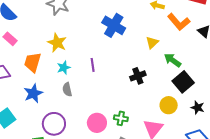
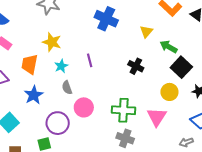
black cross: (138, 76) -> (136, 66), turned -35
green cross: (121, 118) -> (123, 110), size x1.6
pink circle: (97, 123) -> (84, 107), moved

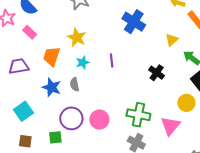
gray semicircle: (67, 88) -> (75, 84), moved
blue star: (34, 95) -> (52, 87), turned -30
pink circle: (84, 107) -> (99, 120), moved

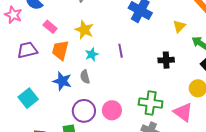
pink rectangle: (30, 32) -> (50, 27), moved
purple trapezoid: (19, 66) -> (27, 50), moved
black cross: (157, 73) -> (166, 60), turned -35
cyan square: (23, 111) -> (28, 98), moved
pink triangle: (170, 126) -> (183, 112), turned -30

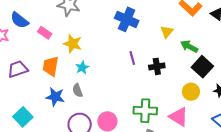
pink rectangle: (50, 27) -> (45, 33), moved
purple line: (121, 51) -> (132, 58), moved

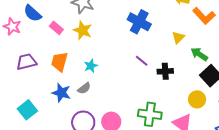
yellow star: (73, 44) -> (83, 30), moved
purple line: (132, 58) -> (142, 61), turned -40
gray semicircle: (78, 90) -> (84, 88), turned -112

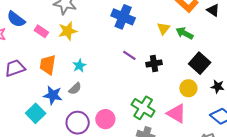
yellow star: (83, 30) -> (68, 31), turned -30
green arrow: (199, 54) -> (185, 33), moved
cyan square: (27, 110) -> (36, 113), moved
green cross: (150, 114) -> (143, 108), turned 30

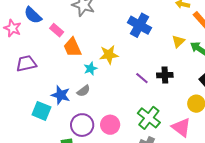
yellow star: (68, 31) -> (109, 55), moved
purple line: (129, 55) -> (142, 78), moved
orange trapezoid: (48, 65) -> (72, 47), moved, turned -40
cyan square: (36, 113) -> (41, 111), turned -30

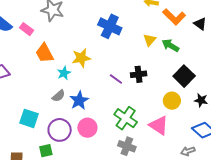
pink rectangle: (57, 30) -> (27, 29), moved
blue star: (61, 95) -> (79, 100), moved, turned 30
cyan square: (41, 111) -> (29, 118), moved

